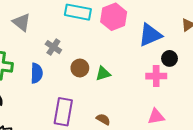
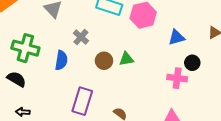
blue triangle: (150, 35) -> (176, 37), size x0.7
green triangle: (103, 74) -> (126, 59), moved

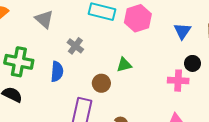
blue triangle: (176, 37) -> (182, 31), moved, turned -36
brown circle: (104, 61) -> (101, 83), moved

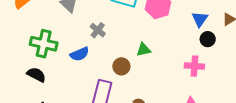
black circle: (192, 63) -> (208, 39), moved
blue semicircle: (57, 72) -> (80, 54), turned 60

